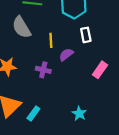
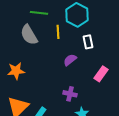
yellow line: (51, 40) -> (58, 32), moved
purple cross: (43, 70) -> (70, 94), moved

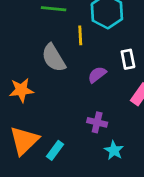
gray semicircle: (29, 35) -> (54, 58), moved
white rectangle: (88, 42) -> (128, 59), moved

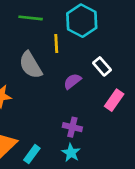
white rectangle: (128, 59) -> (102, 66), turned -30
cyan star: (114, 150) -> (71, 153), moved

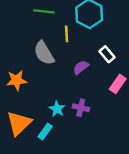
cyan star: (71, 153) -> (57, 109), moved

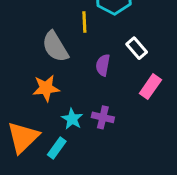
purple semicircle: (81, 67) -> (103, 65), turned -42
orange star: (17, 80) -> (46, 88), moved

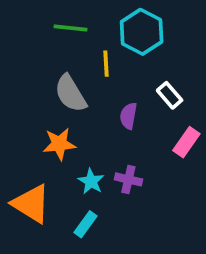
orange triangle: (23, 137) -> (31, 204), turned -44
cyan rectangle: (57, 148) -> (85, 224), moved

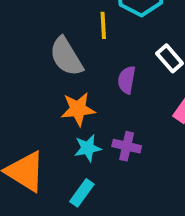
orange star: (59, 144) -> (78, 109), moved
cyan star: (91, 181) -> (88, 148), turned 30

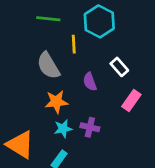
purple semicircle: (127, 80) -> (90, 82), turned -30

